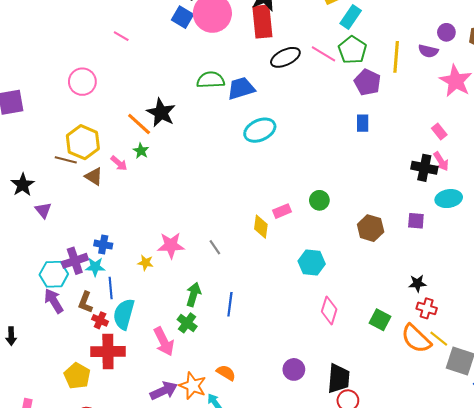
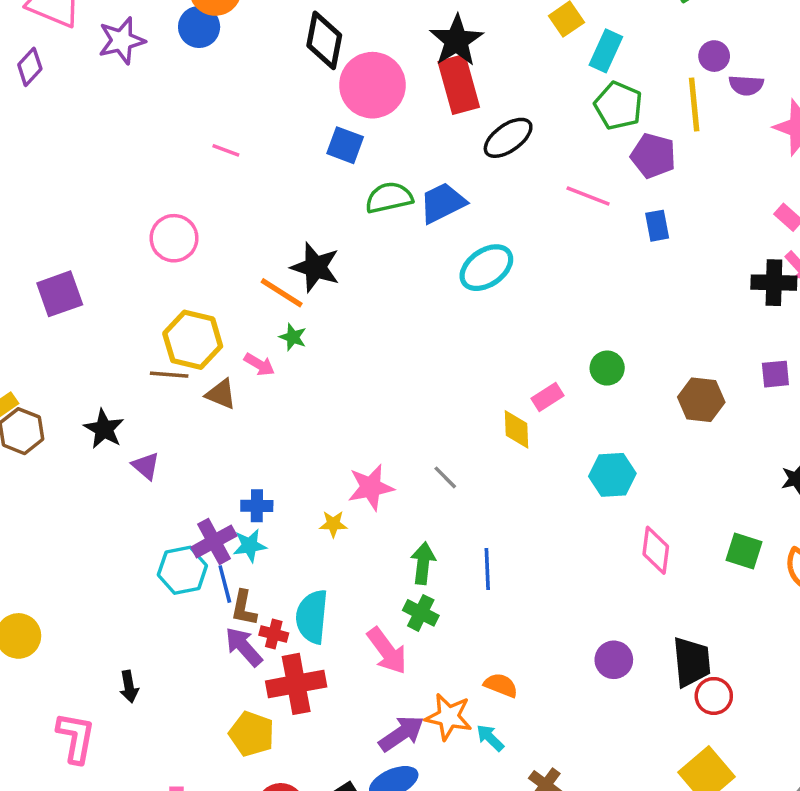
blue square: (182, 17) -> (345, 145), moved
purple circle: (446, 32) -> (714, 56), moved
pink line: (323, 54) -> (588, 196), moved
blue line: (111, 288) -> (225, 584), moved
purple arrow: (54, 301) -> (244, 647), moved

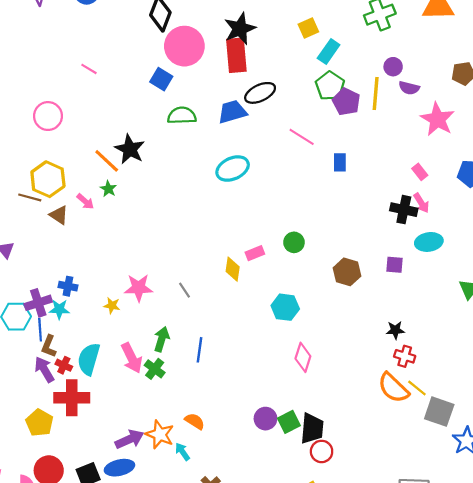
purple pentagon: (653, 156) -> (346, 102), moved
blue trapezoid: (443, 203) -> (232, 112), moved
green square: (744, 551) -> (289, 422), moved, turned 35
pink arrow: (387, 651) -> (132, 358), moved

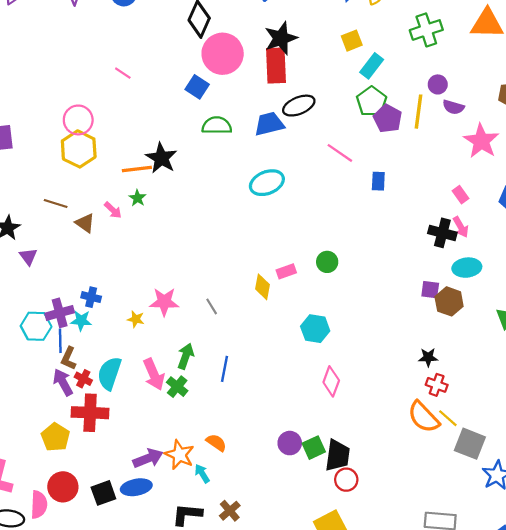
orange line: (107, 161) -> (137, 169), turned -52
yellow hexagon: (48, 179) -> (79, 149), moved
brown hexagon: (347, 272) -> (449, 301), moved

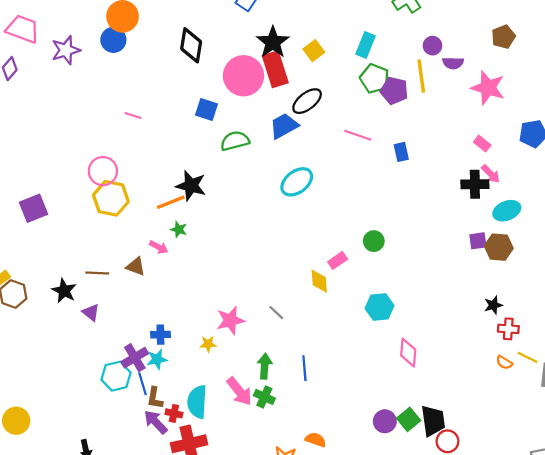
yellow square: (352, 41) -> (314, 51), moved
pink circle: (223, 54) -> (243, 76), moved
brown line: (56, 203) -> (97, 273), moved
orange semicircle: (424, 417) -> (504, 362), size x0.5

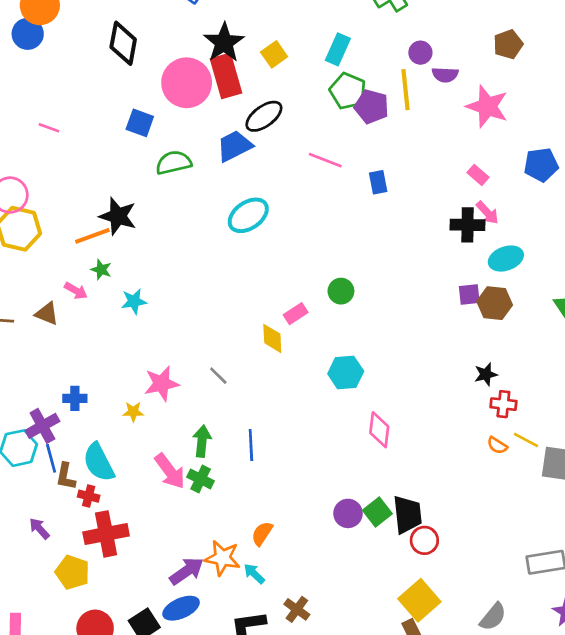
cyan star: (157, 359) -> (134, 301), moved
cyan semicircle: (197, 402) -> (99, 462), moved, turned -32
purple arrow: (156, 422) -> (39, 529), moved, size x0.7
orange semicircle: (316, 440) -> (262, 534), turned -78

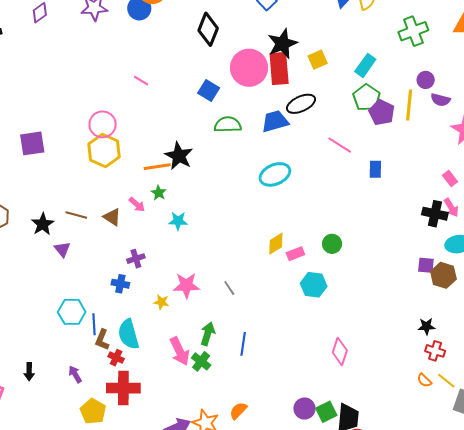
yellow diamond: (272, 338) -> (276, 244), moved, turned 50
cyan hexagon: (346, 372) -> (314, 285), moved
purple cross: (42, 426) -> (136, 259), moved, size x0.7

